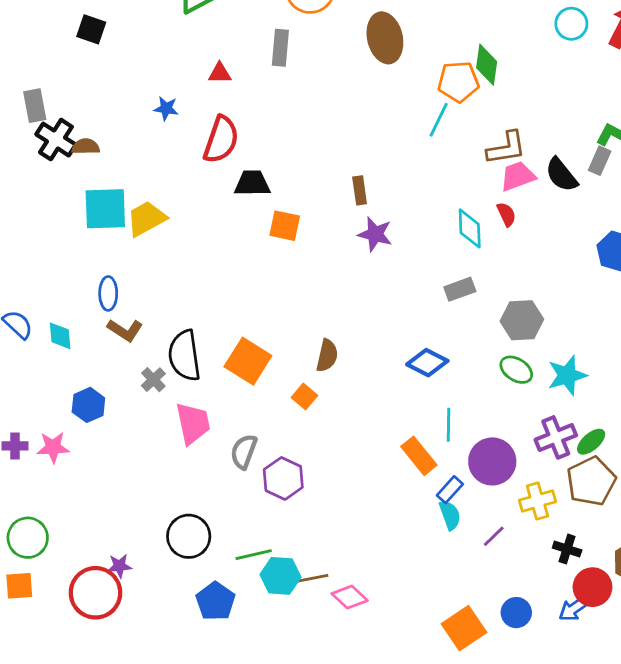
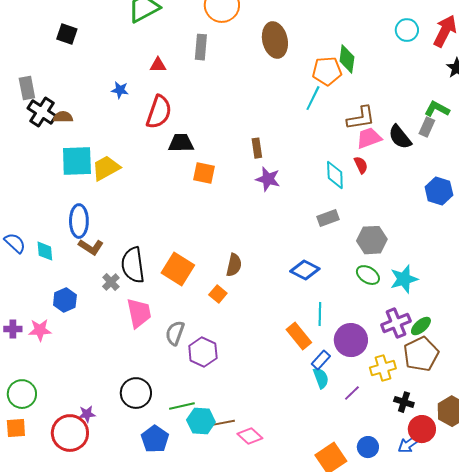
blue ellipse: (108, 293) -> (79, 221), size x1.4

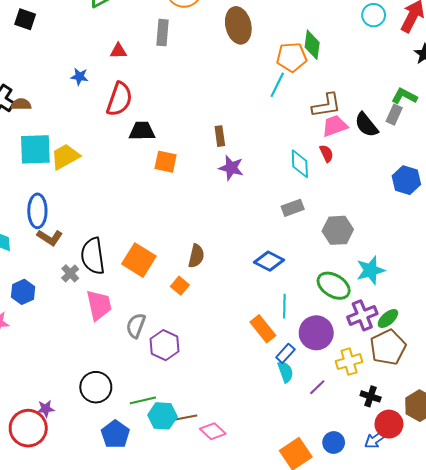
green ellipse: (368, 275) -> (334, 286), moved, size x1.4

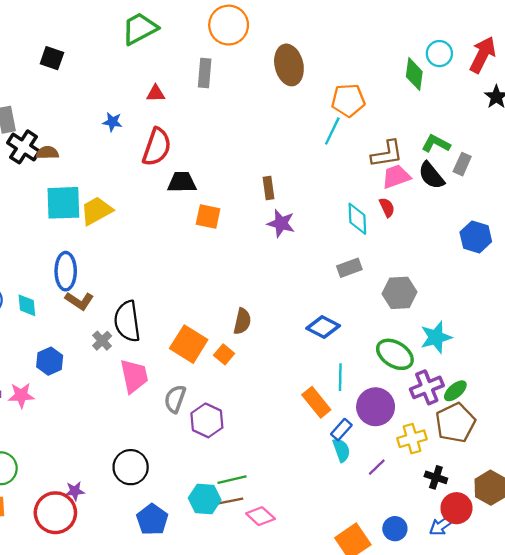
green diamond: (312, 45) -> (414, 74), moved
green L-shape: (404, 96) -> (436, 144), moved
orange square: (139, 260) -> (189, 344), moved
green line: (143, 400) -> (232, 480), moved

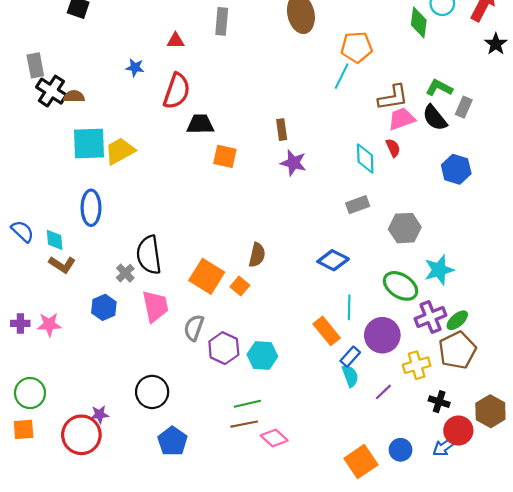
blue hexagon: (476, 237) -> (456, 169), moved
brown L-shape: (79, 301) -> (62, 265), moved
blue hexagon: (50, 361) -> (104, 307), moved
cyan hexagon: (205, 499) -> (262, 356), moved

